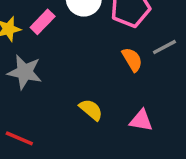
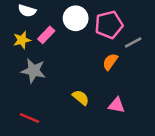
gray line: (164, 47) -> (133, 43), moved
orange semicircle: (132, 60) -> (110, 62), turned -114

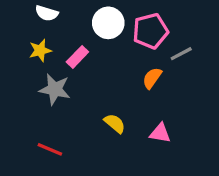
pink rectangle: (46, 35) -> (77, 57), moved

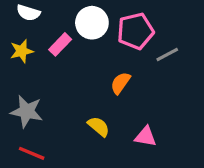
pink rectangle: (77, 57) -> (60, 44), moved
orange semicircle: (152, 78) -> (120, 83), moved
gray star: (55, 89) -> (27, 111), moved

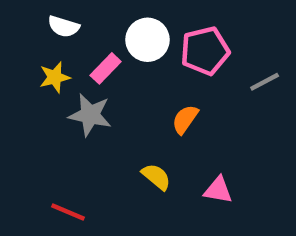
gray line: (167, 55) -> (265, 82), moved
gray star: (27, 111) -> (90, 115), moved

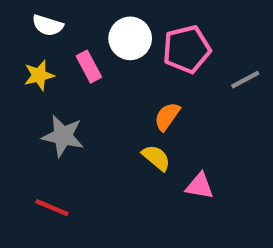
pink rectangle: (106, 68) -> (89, 67), turned -72
gray star: (90, 115) -> (63, 136), moved
yellow semicircle: (156, 177) -> (156, 158), moved

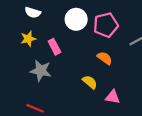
pink rectangle: (89, 67) -> (54, 47), moved
orange semicircle: (167, 117) -> (105, 58), moved, turned 91

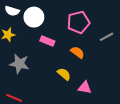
white circle: (76, 19) -> (34, 17), moved
pink rectangle: (54, 47) -> (47, 41), moved, turned -40

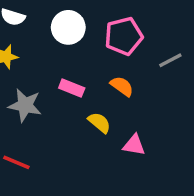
white circle: (34, 17) -> (68, 27), moved
pink rectangle: (47, 41) -> (72, 88), moved

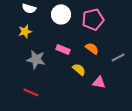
gray line: (170, 60) -> (118, 57), moved

